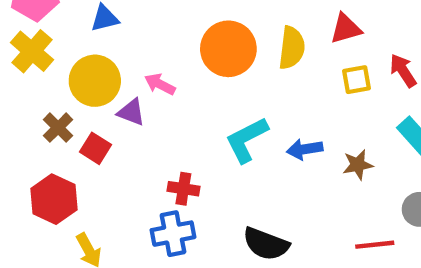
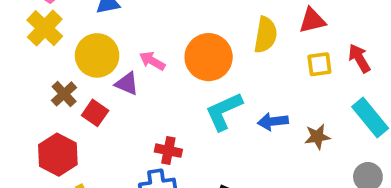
orange circle: (228, 49) -> (209, 57), moved

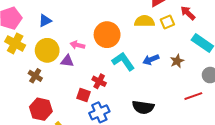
yellow semicircle: (266, 35) -> (144, 21), moved, turned -84
cyan L-shape: (224, 111) -> (123, 61), turned 95
red square: (95, 113) -> (83, 95), moved
red cross: (168, 151) -> (99, 81), moved, turned 32

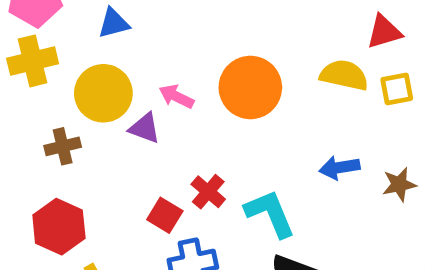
yellow cross: (15, 43) -> (33, 61), turned 36
cyan L-shape: (123, 61) -> (270, 214), moved
brown cross: (35, 76) -> (63, 146), turned 32

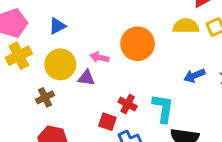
cyan L-shape: (270, 214) -> (163, 108), turned 44

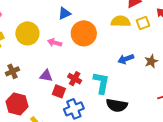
blue triangle: (57, 26) -> (65, 13), moved
yellow circle: (60, 64) -> (27, 33), moved
purple triangle: (86, 78) -> (46, 76), moved

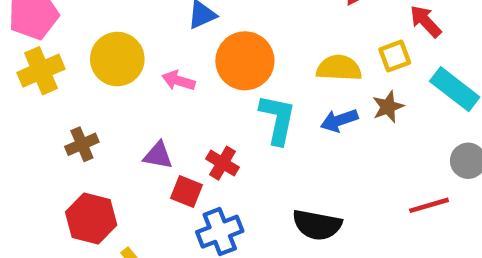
yellow semicircle: (121, 21) -> (339, 68), moved
yellow square: (143, 23) -> (395, 56), moved
brown star: (151, 61) -> (388, 107), moved
cyan L-shape: (101, 83) -> (278, 119), moved

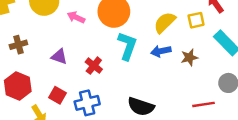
yellow semicircle: (339, 68) -> (165, 22), turned -55
brown star: (388, 107) -> (189, 57), moved
red square: (186, 191) -> (57, 95), moved

